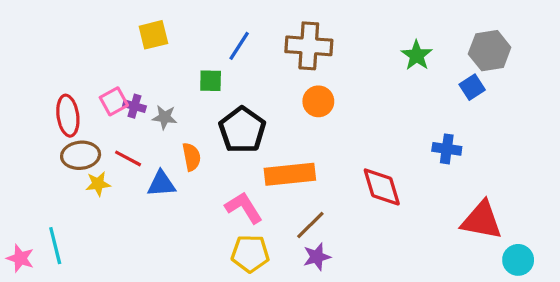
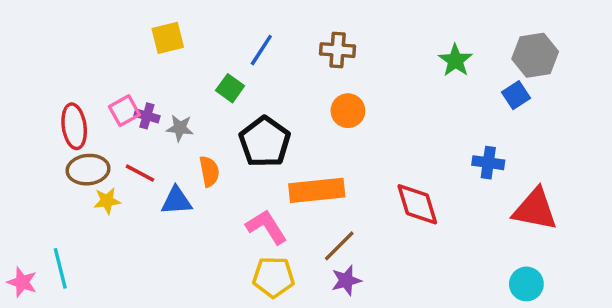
brown cross: (309, 46) -> (338, 50), size x0.7
green square: (211, 81) -> (230, 88), turned 35
red triangle: (482, 220) -> (535, 209), moved
cyan circle: (518, 260) -> (526, 284), moved

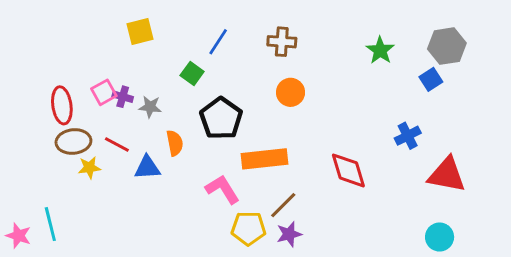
blue cross: (488, 163) -> (408, 136), turned -35
yellow pentagon: (273, 277) -> (249, 228), moved

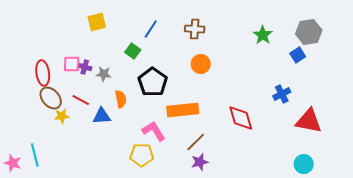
pink square: (104, 92) -> (72, 64), turned 30
brown ellipse: (73, 142) -> (51, 98), turned 55
yellow pentagon: (249, 228) -> (142, 155), moved

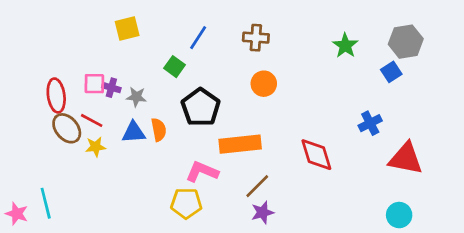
red line: (81, 100) -> (92, 120), moved
yellow star: (62, 116) -> (96, 147), moved
blue triangle: (102, 116) -> (134, 132), moved
pink L-shape: (154, 131) -> (202, 172), turned -35

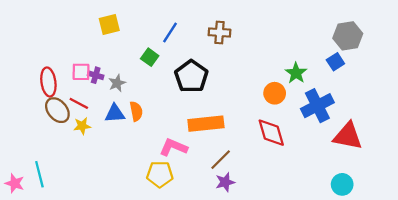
green star: (345, 46) -> (296, 73), moved
orange circle: (264, 84) -> (275, 93), moved
gray star: (136, 97) -> (117, 83), turned -30
black pentagon: (201, 107) -> (191, 76), moved
blue cross: (370, 123) -> (317, 106), size x1.6

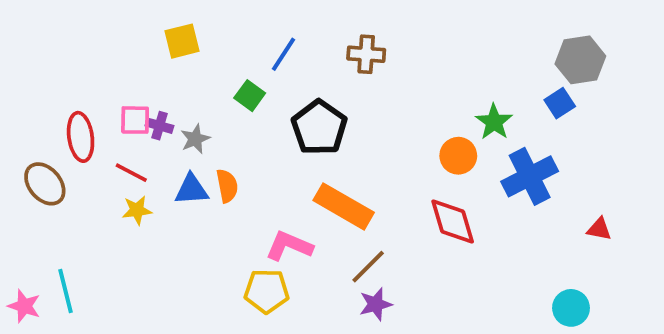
brown ellipse: (57, 110) -> (45, 184), moved
orange rectangle: (206, 124) -> (344, 206), turned 36
red triangle: (348, 136) -> (599, 229), moved, size x0.5

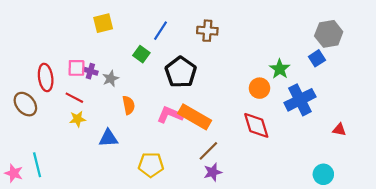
blue triangle: (191, 190) -> (108, 138), moved
pink L-shape: (289, 246) -> (170, 115), moved

